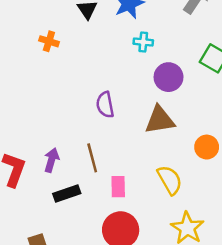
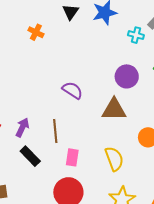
cyan cross: (143, 42) -> (136, 35), moved
purple semicircle: (105, 105) -> (72, 90), turned 125
black rectangle: (67, 194) -> (30, 156), turned 55

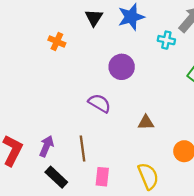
purple circle: (127, 76) -> (122, 67), moved
brown triangle: (114, 110) -> (146, 122), size x0.6

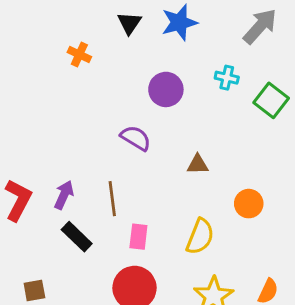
cyan cross: (166, 40) -> (227, 78), moved
yellow semicircle: (148, 176) -> (200, 237), turned 44

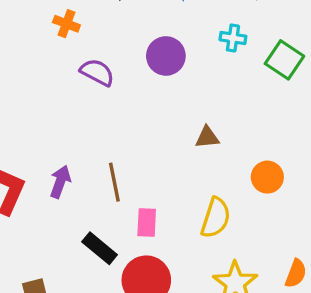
purple semicircle: (136, 138) -> (97, 72), moved
black rectangle: (77, 237) -> (100, 248), moved

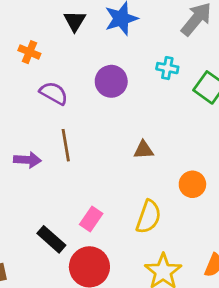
purple arrow: (60, 182) -> (27, 160), moved, turned 72
brown line: (114, 182) -> (66, 145), moved
pink rectangle: (147, 223) -> (91, 219), turned 30

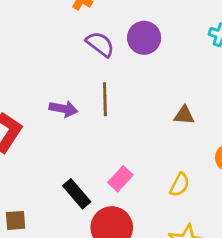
purple circle: (111, 81) -> (144, 38), moved
yellow semicircle: (148, 217) -> (180, 185), size x0.7

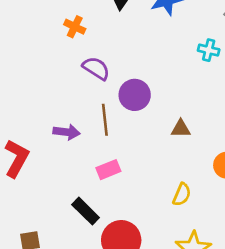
purple circle: (144, 38) -> (135, 95), moved
pink rectangle: (120, 179) -> (108, 170), moved, turned 30

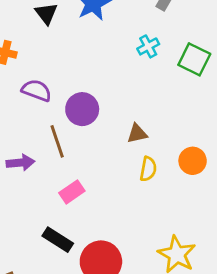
cyan cross: (209, 50) -> (148, 46), turned -30
yellow semicircle: (182, 194) -> (148, 169), moved

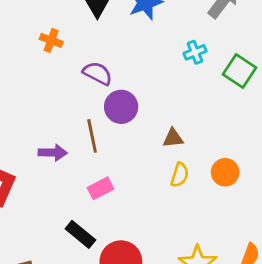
purple semicircle: (37, 90) -> (97, 73), moved

